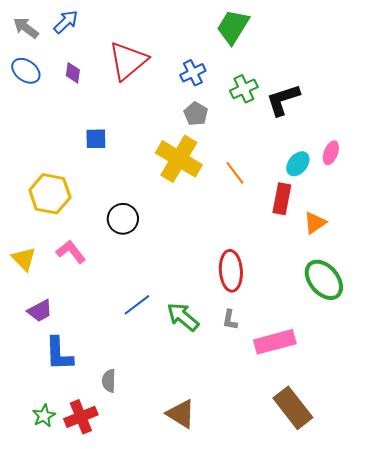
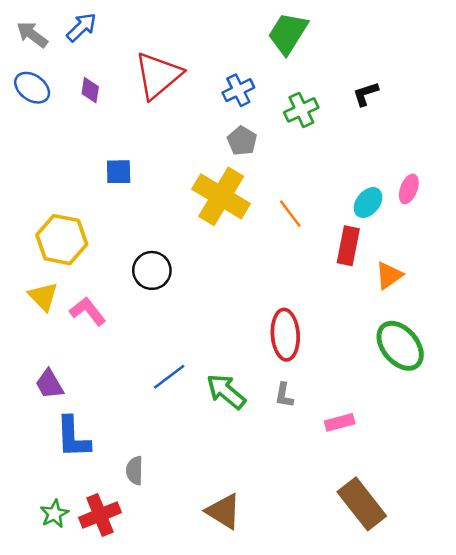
black L-shape: (283, 100) -> (366, 94), moved, size x0.6
yellow triangle: (24, 259) -> (43, 296), moved
purple trapezoid: (40, 311) -> (49, 384), turned 88
pink rectangle: (275, 342) -> (340, 422), size x0.6

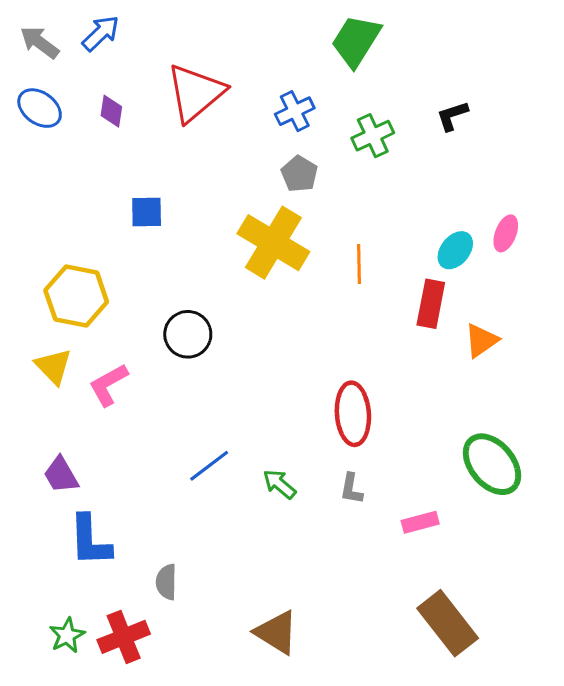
orange line: (290, 214) -> (359, 264), turned 36
pink L-shape: (88, 311) -> (108, 385), turned -81
green ellipse: (400, 346) -> (492, 464), moved
green arrow: (226, 391) -> (280, 484), size x0.7

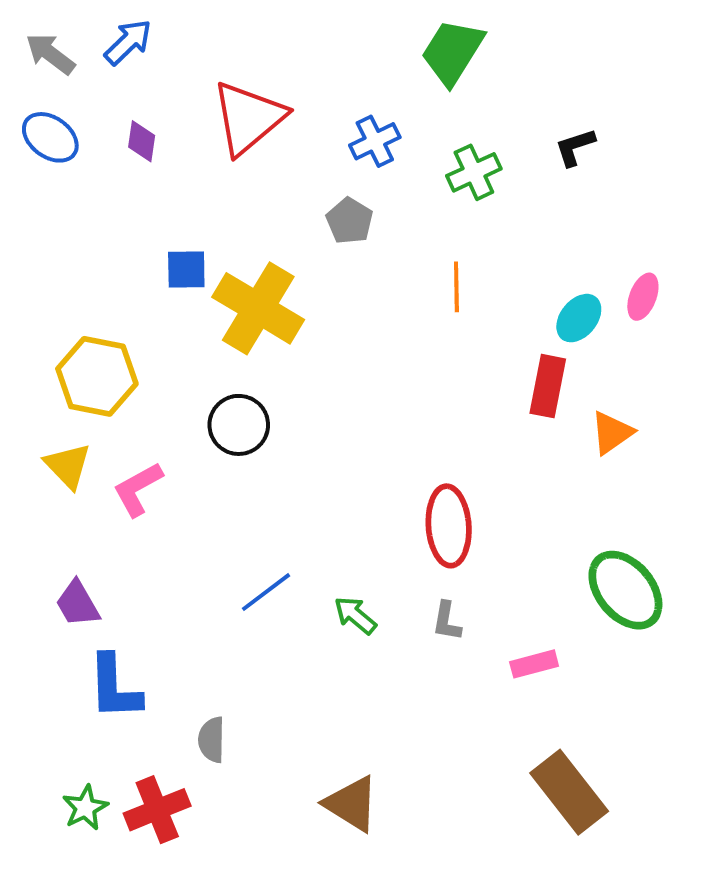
gray pentagon: (299, 174) -> (350, 221), moved
yellow cross: (273, 243) -> (258, 308), moved
orange line: (359, 264) -> (456, 287), moved

